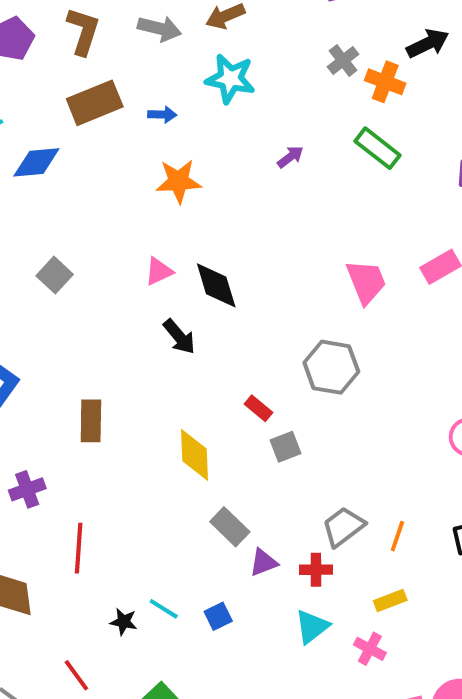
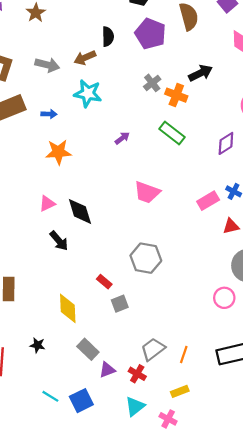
pink trapezoid: (366, 282) -> (147, 192), moved, turned 132
red cross: (316, 570) -> (137, 374), turned 30
blue square: (218, 616) -> (81, 401), size x1.5
black star: (124, 622) -> (38, 345), moved

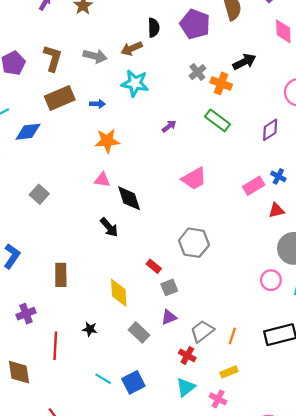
pink trapezoid: (147, 192) -> (194, 179), turned -48
pink triangle: (47, 204) -> (102, 180), moved, turned 35
purple triangle: (107, 370) -> (169, 317), moved

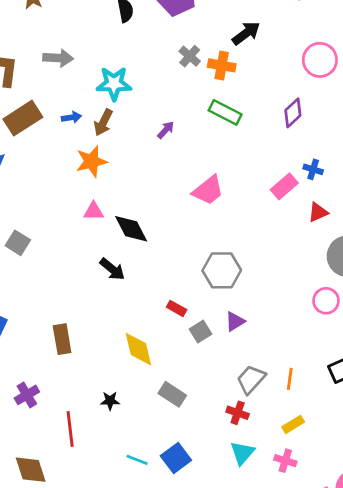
brown arrow: (132, 48) -> (103, 122), moved, turned -30
purple triangle: (169, 317) -> (235, 321), moved

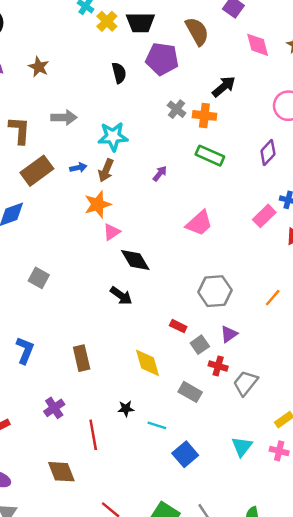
pink triangle: (94, 211) -> (112, 232), moved, turned -30
orange line: (290, 379) -> (273, 298), moved, turned 36
gray rectangle: (172, 394) -> (190, 392), moved
red cross: (238, 413) -> (218, 366), moved
cyan line: (137, 460) -> (157, 425), moved

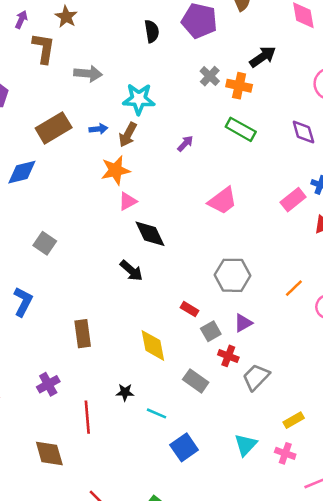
brown L-shape: (20, 130) -> (44, 48), moved
purple diamond: (268, 153) -> (303, 132), turned -65
blue L-shape: (25, 350) -> (23, 302), moved

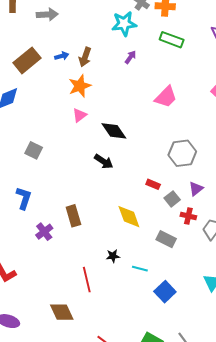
cyan star: (139, 99) -> (124, 24), moved
pink triangle: (128, 201) -> (80, 115), moved
purple cross: (48, 384) -> (44, 232), moved

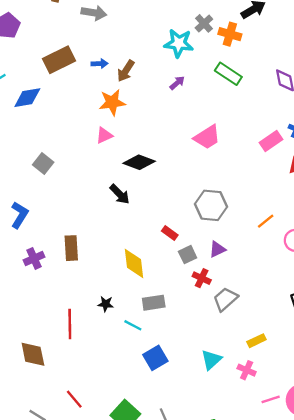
black diamond: (114, 131) -> (139, 162), turned -48
gray rectangle: (166, 239) -> (154, 303), moved, turned -48

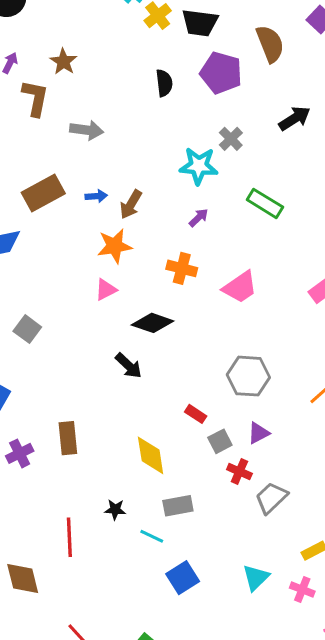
orange cross: (230, 34) -> (182, 268), moved

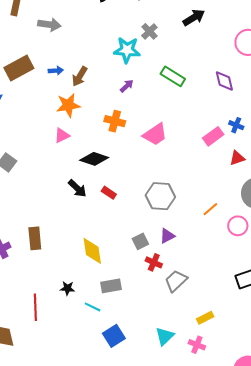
red rectangle: (196, 414) -> (109, 193), moved

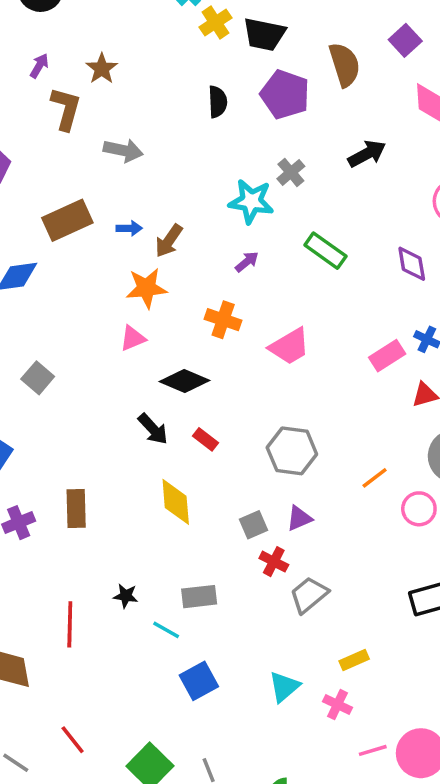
yellow diamond: (92, 251) -> (176, 502), moved

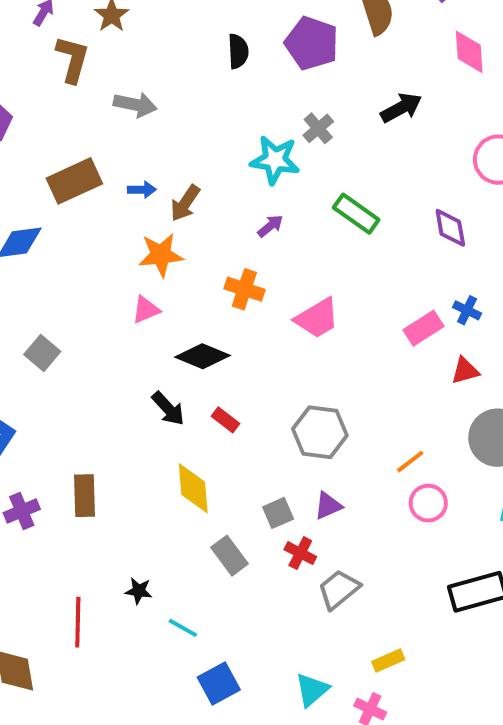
pink circle: (419, 509) -> (428, 503), moved
gray rectangle: (199, 597) -> (229, 556), moved, turned 60

